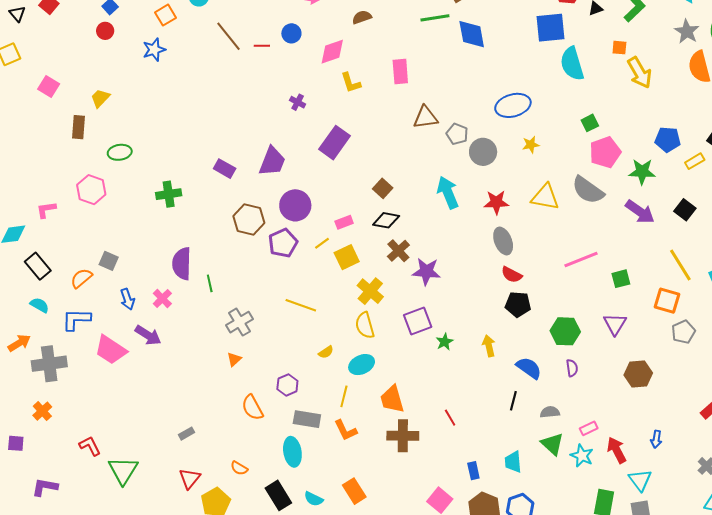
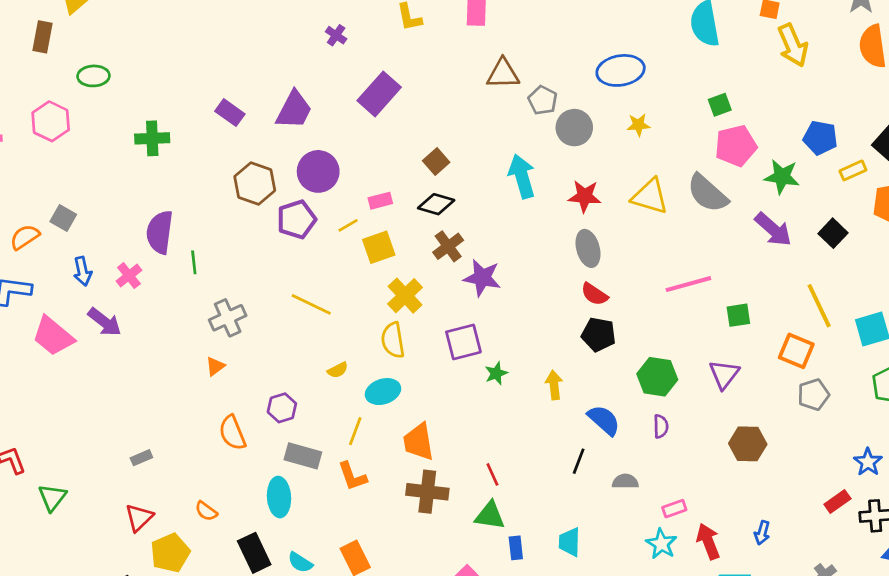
green triangle: (552, 444) -> (490, 516), moved, turned -40
green triangle: (123, 470) -> (52, 497), size x0.7

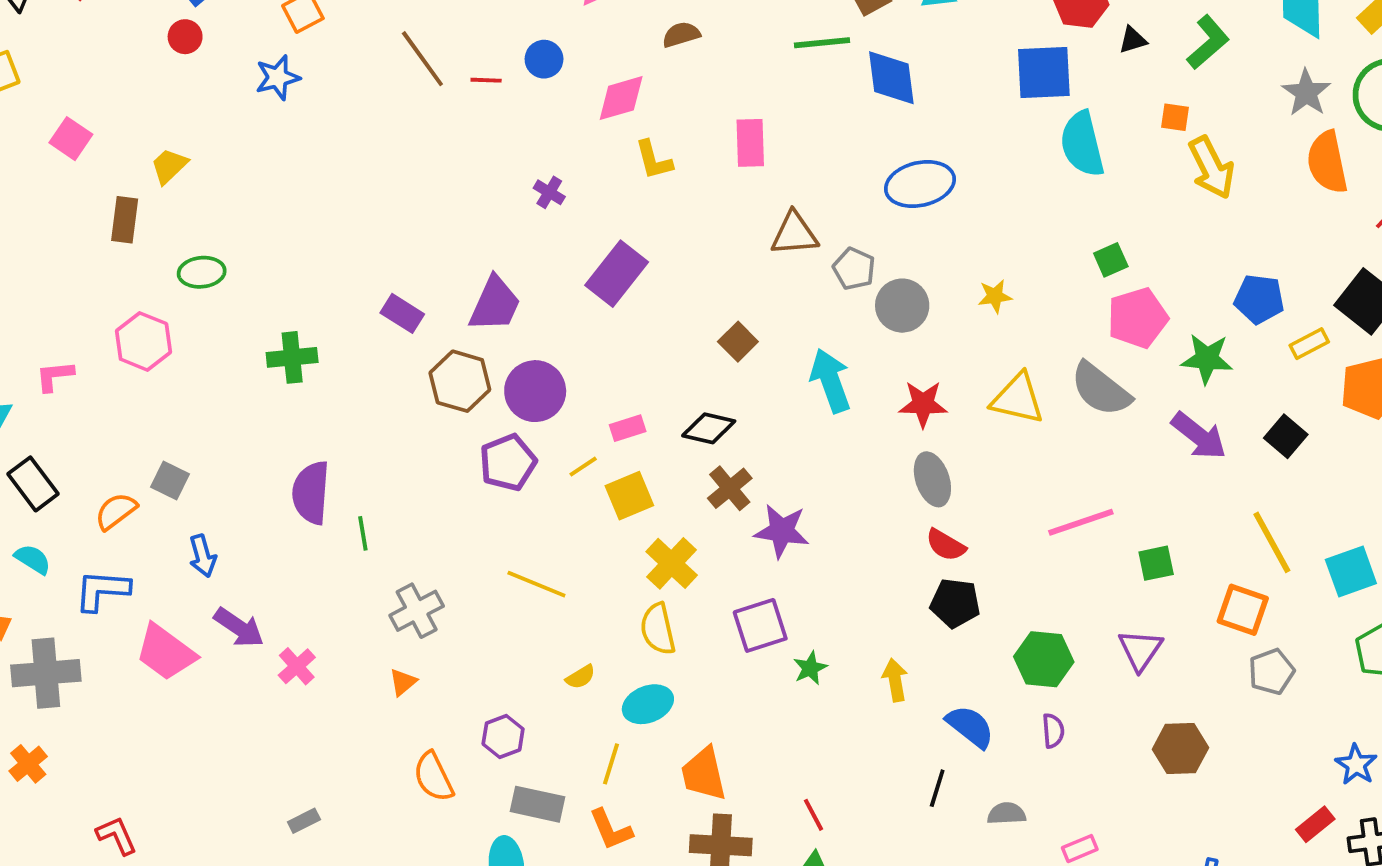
blue ellipse: (621, 70) -> (920, 184), moved
brown square: (436, 162) -> (738, 342), moved
brown hexagon: (255, 183) -> (460, 381), moved
pink cross: (129, 276) -> (297, 666), moved

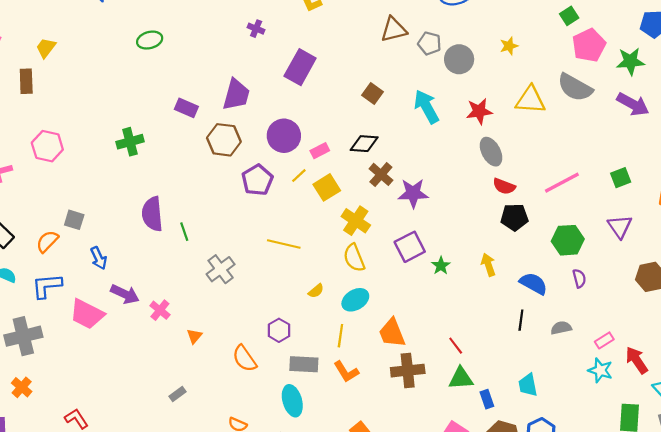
green ellipse: (202, 272) -> (150, 40), moved
purple circle: (535, 391) -> (284, 136), moved
pink line: (1081, 522) -> (562, 183), moved
orange triangle: (403, 682) -> (194, 336), moved

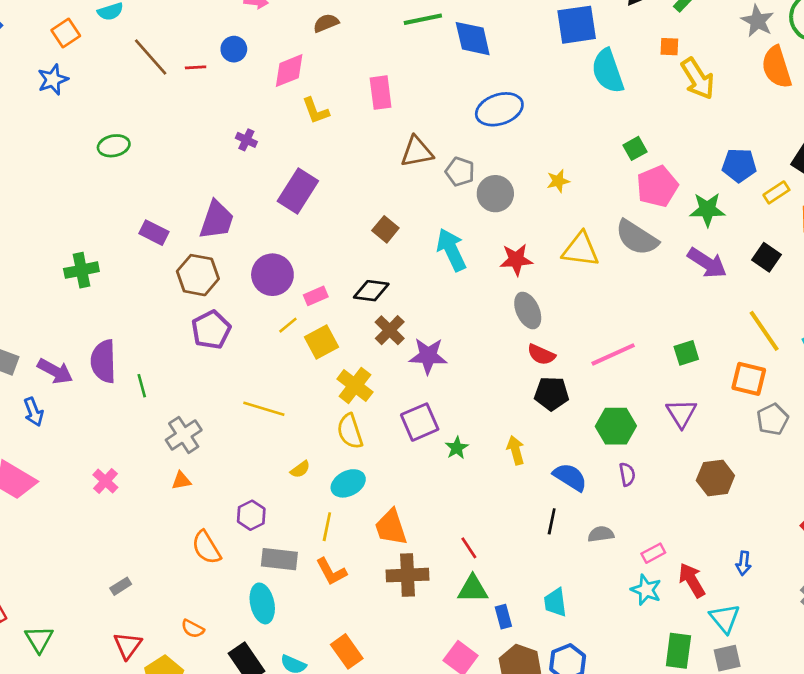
purple pentagon: (257, 180) -> (211, 330), moved
purple arrow: (125, 294) -> (55, 371), moved
orange triangle: (194, 336) -> (181, 481), moved, turned 35

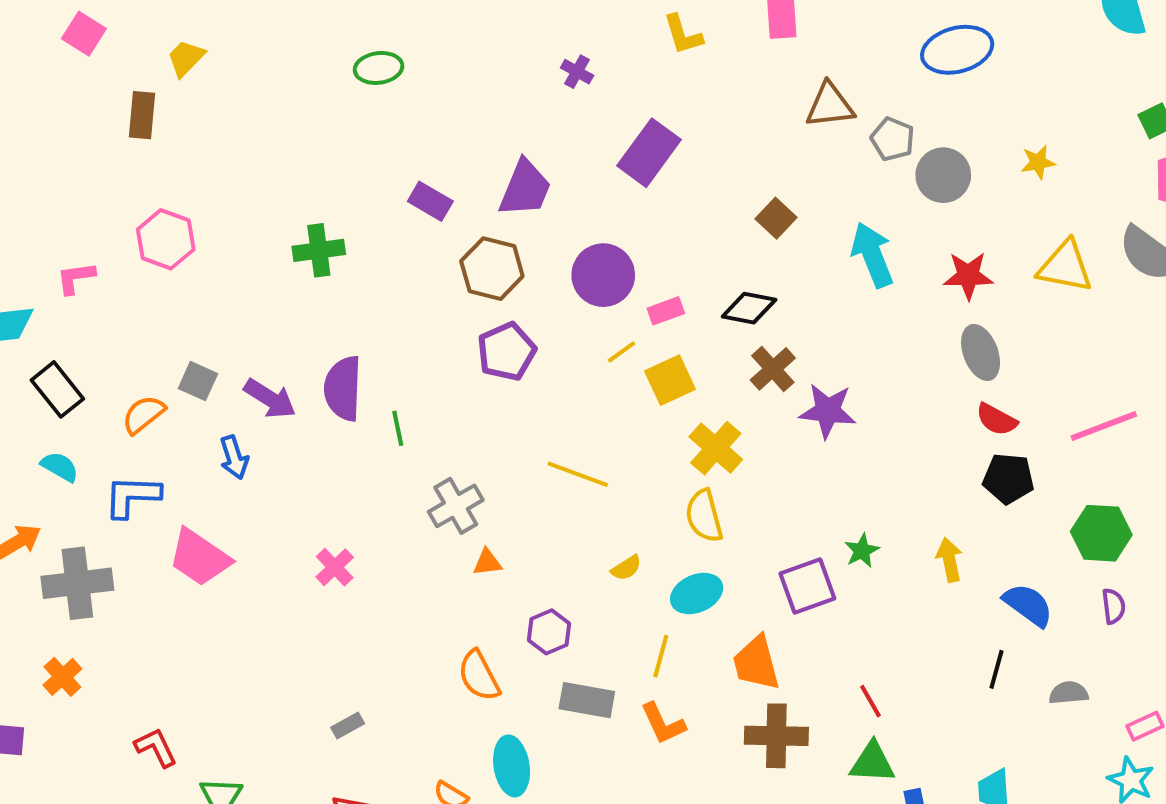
purple square: (420, 422) -> (807, 586), moved
orange triangle: (181, 481) -> (487, 562), moved
cyan ellipse: (262, 603) -> (512, 766), moved

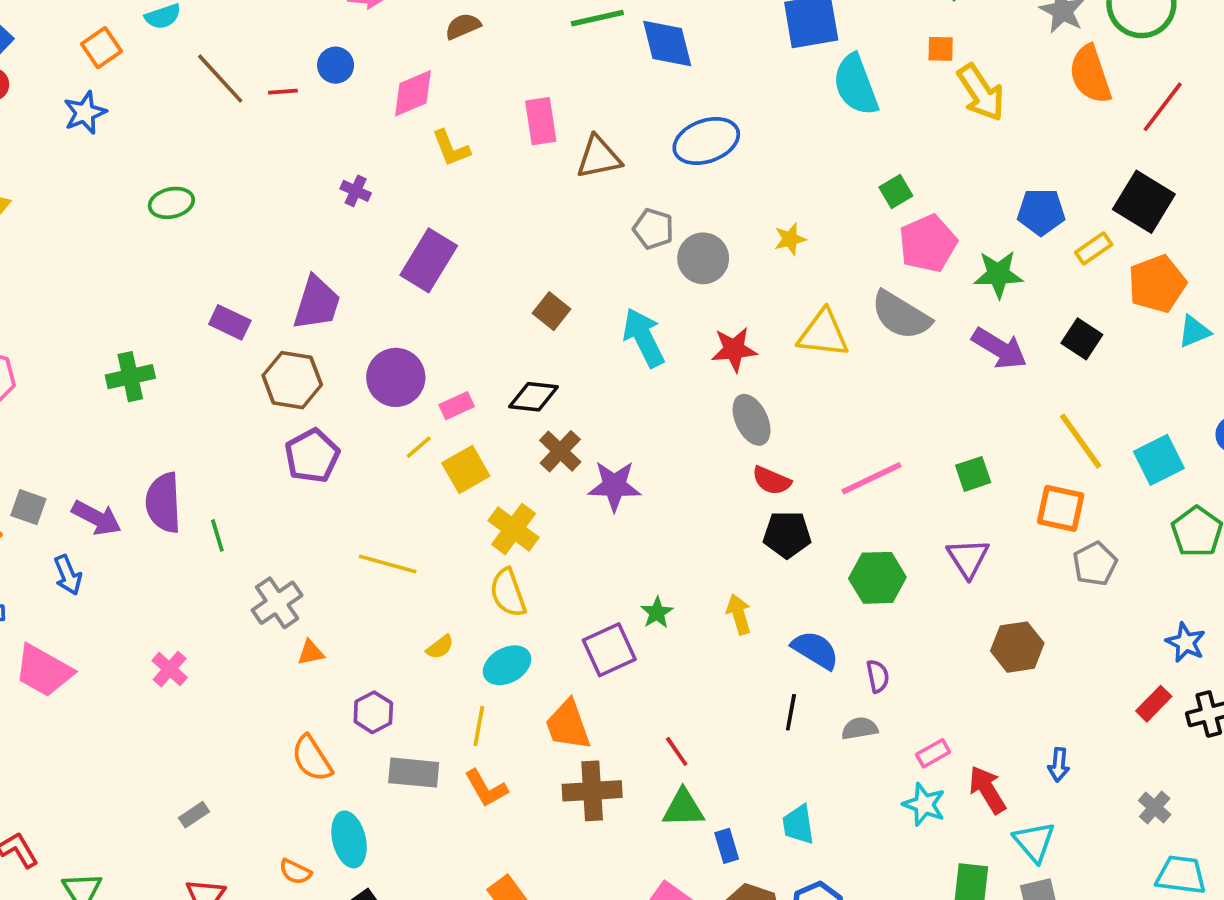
brown triangle: (830, 105) -> (599, 157), moved
purple semicircle: (1113, 606) -> (878, 676), moved

